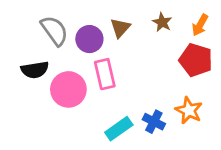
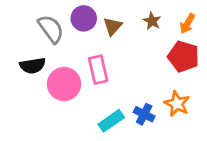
purple circle: (89, 39) -> (84, 18), moved

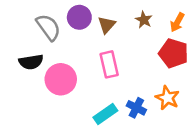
pink rectangle: (98, 70) -> (109, 64), moved

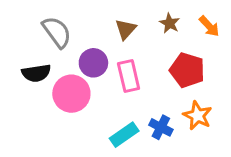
purple circle: (79, 17) -> (93, 63), moved
orange arrow: (177, 22) -> (209, 26), turned -72
red pentagon: (174, 53) -> (187, 70), moved

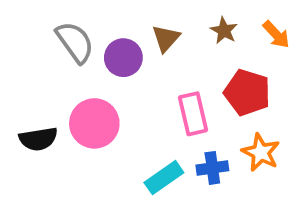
purple circle: (93, 63) -> (123, 58), moved
black semicircle: (36, 73) -> (38, 139), moved
pink rectangle: (129, 76) -> (193, 114), moved
blue cross: (161, 127) -> (212, 168), turned -35

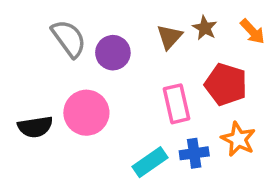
brown triangle: (166, 38) -> (169, 37), moved

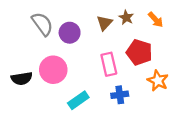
orange star: (238, 139) -> (158, 81), moved
cyan rectangle: (150, 162) -> (78, 100), moved

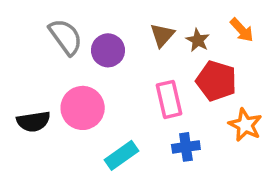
brown star: (126, 17) -> (198, 40), moved

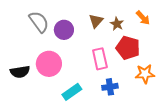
orange star: (245, 125) -> (145, 74), turned -30

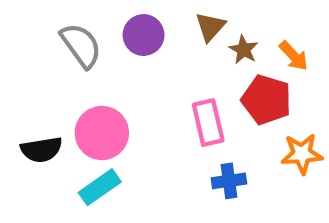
orange arrow: (143, 18) -> (294, 56), moved
brown triangle: (96, 21) -> (210, 27), moved
purple circle: (64, 30) -> (144, 35), moved
cyan rectangle: (72, 92) -> (100, 187), moved

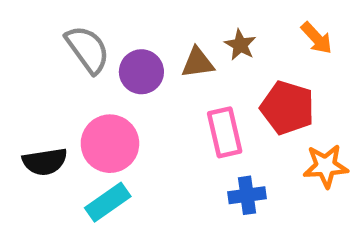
brown triangle: (210, 27) -> (198, 63), moved, turned 40
purple circle: (144, 35) -> (141, 72), moved
brown star: (244, 50) -> (240, 45), moved
orange arrow: (294, 56) -> (317, 38), moved

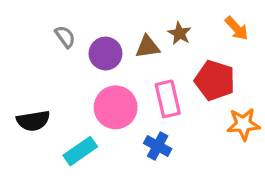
gray semicircle: (88, 49) -> (65, 37), size x0.6
pink circle: (110, 144) -> (116, 107), moved
blue cross: (247, 195) -> (158, 146), moved, turned 36

